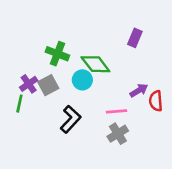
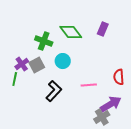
green diamond: (95, 64) -> (71, 32), moved
purple arrow: (139, 90) -> (111, 104), moved, size x1.5
gray cross: (118, 134) -> (102, 117), moved

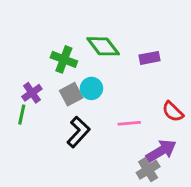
purple rectangle: (103, 29) -> (150, 58), moved, turned 56
gray square: (37, 65) -> (71, 94), moved
red semicircle: (119, 77) -> (173, 112), turned -42

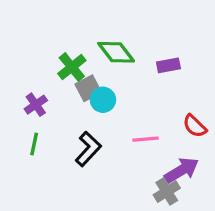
green cross: (64, 59) -> (72, 67), turned 30
gray square: (71, 94) -> (88, 88), moved
green line: (22, 115) -> (34, 144), moved

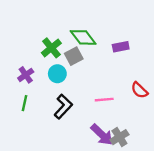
gray square: (88, 88) -> (74, 56), moved
cyan circle: (103, 100) -> (57, 74), moved
purple arrow: (182, 170) -> (102, 135), moved, turned 75

